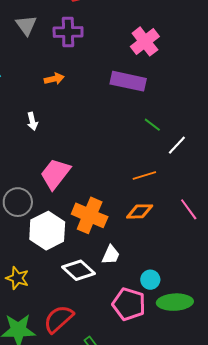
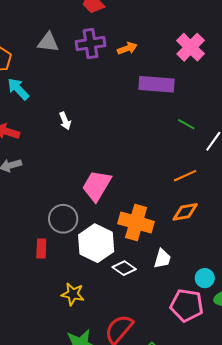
gray triangle: (26, 25) -> (48, 42), turned -40
pink cross: (145, 41) -> (191, 47), moved
orange arrow: (54, 79) -> (127, 48), moved
white arrow: (32, 121) -> (65, 121), moved
white diamond: (78, 270) -> (124, 268), moved, size x0.7

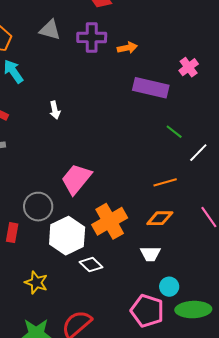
pink cross: (191, 47) -> (189, 67), moved, size x0.7
orange cross: (136, 223) -> (110, 221), turned 36
white trapezoid: (162, 259) -> (150, 254), moved, turned 65

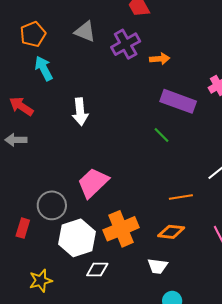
purple cross: (92, 37) -> (126, 44), turned -36
white arrow: (55, 110) -> (80, 112), size x1.5
green line: (174, 132) -> (161, 135), moved
white diamond: (91, 265) -> (97, 270), turned -50
yellow star: (36, 282) -> (41, 281), turned 30

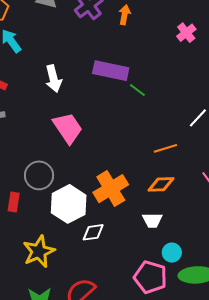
orange arrow: (160, 59) -> (125, 15), turned -66
purple rectangle: (178, 101) -> (111, 71), moved
pink trapezoid: (93, 183) -> (68, 128), moved, turned 108
yellow star: (41, 281) -> (39, 251), size x1.4

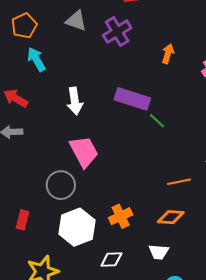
orange arrow: (125, 15) -> (168, 54), moved
gray circle: (39, 175) -> (61, 185), moved
orange cross: (111, 189) -> (121, 216), size x0.7
white diamond: (93, 232) -> (111, 259), moved

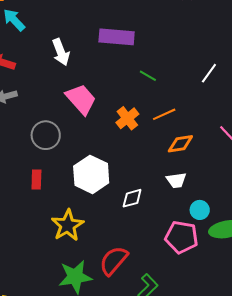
green line: (157, 121) -> (148, 76), moved
orange line: (179, 182) -> (164, 114), moved
gray circle: (61, 185) -> (46, 135), moved
orange cross: (121, 216) -> (127, 118), moved

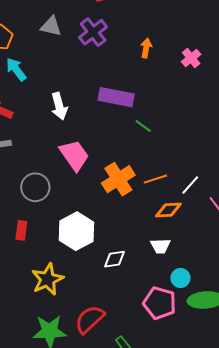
white line: (209, 73) -> (190, 185), moved
green line: (148, 76) -> (143, 126), moved
orange cross: (127, 118) -> (118, 179), size x1.4

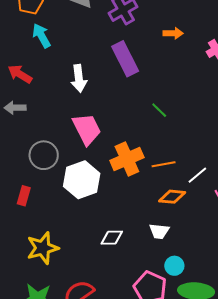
orange arrow: (146, 48) -> (173, 33), turned 72
purple rectangle: (116, 97) -> (125, 59), moved, turned 44
white hexagon: (76, 231) -> (82, 180), moved

